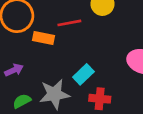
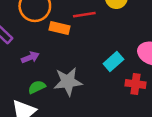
cyan rectangle: (83, 74) -> (113, 62), moved
red cross: (100, 99) -> (136, 84), moved

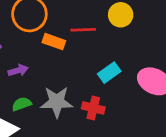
cyan rectangle: (113, 62) -> (109, 73), moved
red cross: (136, 84) -> (93, 108), moved

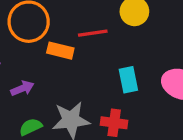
cyan rectangle: (109, 73) -> (128, 80), turned -60

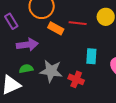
purple arrow: (22, 88) -> (27, 45), size x1.5

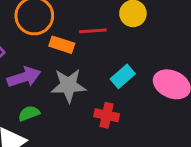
cyan rectangle: (91, 56) -> (123, 76), turned 56
gray star: (51, 71) -> (68, 85), moved

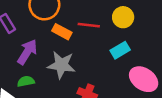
cyan rectangle: (123, 76) -> (120, 50), moved
purple arrow: (24, 77) -> (27, 52), turned -50

